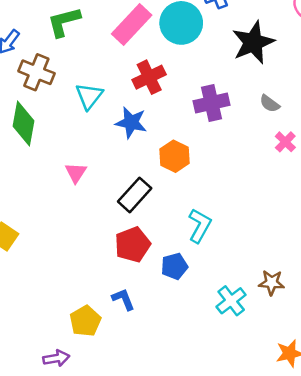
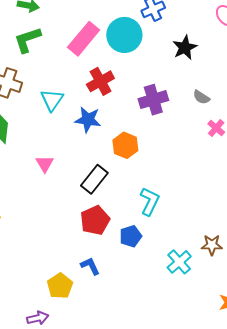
black star: (253, 42) -> (185, 48), size x0.7

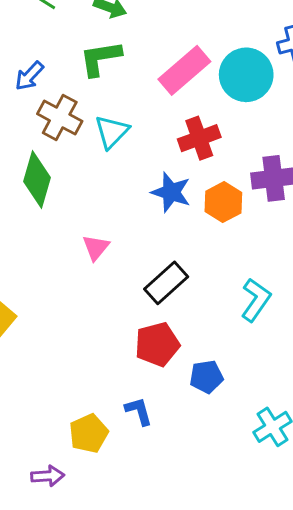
cyan triangle: (52, 100) -> (112, 132), moved
orange hexagon: (125, 145) -> (223, 202), moved
cyan L-shape: (150, 201) -> (256, 300), moved

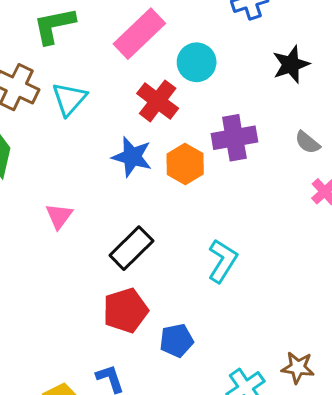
cyan circle: (246, 75) -> (197, 62), moved, size x0.7
red cross: (199, 138) -> (158, 101), turned -30

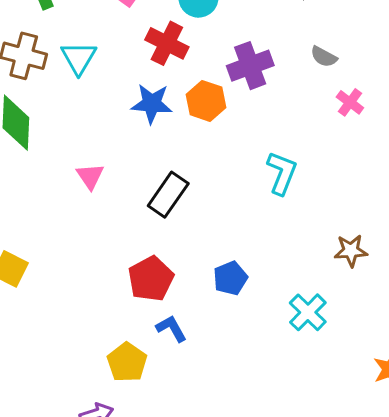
cyan L-shape: (223, 261) -> (282, 173), moved
red pentagon: (125, 310) -> (151, 279), moved
brown star: (298, 368) -> (351, 251), moved

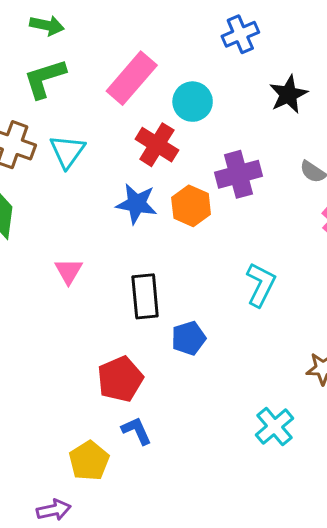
black rectangle: (168, 195) -> (145, 296), turned -45
blue pentagon: (230, 278) -> (189, 338), moved

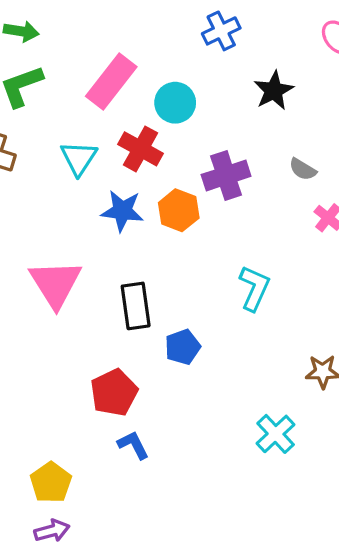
cyan triangle: (67, 151) -> (79, 158), moved
pink triangle: (68, 271) -> (55, 284), size x1.8
yellow pentagon: (89, 461) -> (51, 483), moved

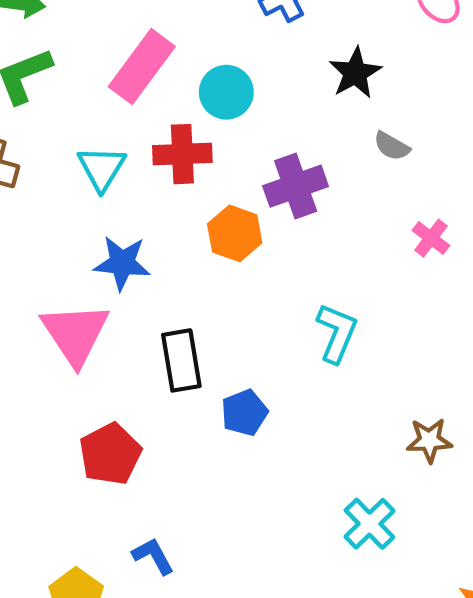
red cross: (141, 149) -> (182, 154), turned -30
gray semicircle: (303, 169) -> (392, 146), moved
blue star: (122, 211) -> (122, 263), moved
red pentagon: (114, 392) -> (110, 454), moved
blue L-shape: (133, 445) -> (153, 556), moved

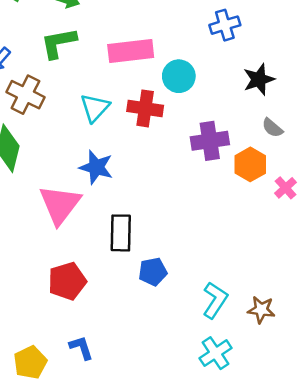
pink rectangle: (142, 67) -> (131, 51), turned 36
orange hexagon: (235, 233) -> (250, 164), moved
cyan L-shape: (337, 333) -> (215, 300), moved

